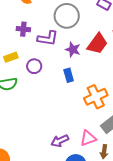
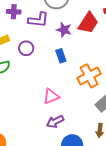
pink triangle: (88, 138) -> (51, 96), moved

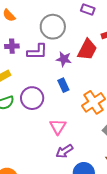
purple circle: (26, 48) -> (32, 98), moved, size x1.5
pink triangle: (51, 96) -> (58, 127), turned -30

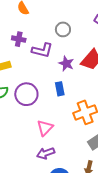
gray circle: (53, 27) -> (63, 29), size x0.6

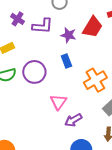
purple cross: (19, 39) -> (17, 19), turned 32
purple arrow: (46, 153) -> (73, 120), moved

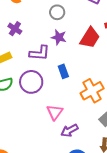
purple L-shape: (42, 26) -> (40, 53), moved
purple star: (68, 35) -> (59, 37), moved

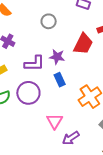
purple star: (59, 37) -> (57, 57), moved

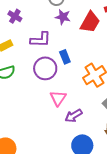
purple star: (57, 57) -> (63, 17), moved
purple circle: (28, 93) -> (45, 68), moved

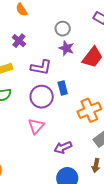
pink triangle: (58, 98) -> (36, 126), moved

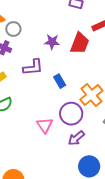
gray circle: (63, 29) -> (13, 29), moved
purple circle: (42, 97) -> (71, 114), moved

